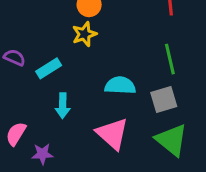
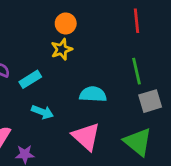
gray square: (164, 99) -> (150, 101), moved
cyan arrow: (63, 106) -> (43, 112), turned -70

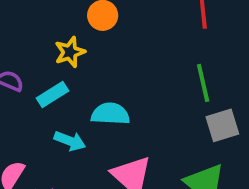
yellow star: (62, 49) -> (70, 52), moved
cyan semicircle: (93, 94) -> (110, 114), moved

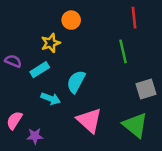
green line: (203, 83) -> (123, 51), moved
cyan semicircle: (110, 114) -> (76, 82), turned -65

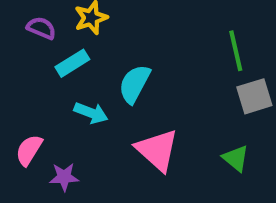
green line: (123, 51) -> (236, 51), moved
purple semicircle: (13, 61) -> (41, 28), moved
green triangle: (135, 125) -> (236, 158), size x0.6

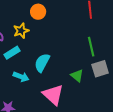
green triangle: (236, 158) -> (77, 76), moved

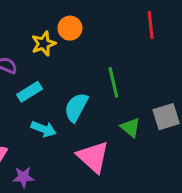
yellow star: (21, 31) -> (44, 44), moved
green line: (91, 47) -> (113, 82), moved

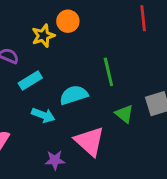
cyan semicircle: (76, 107) -> (74, 95), turned 44
purple star: (23, 177) -> (55, 160), moved

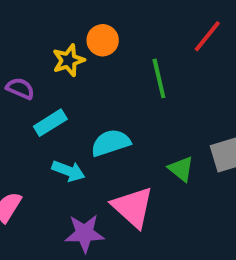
red line: (143, 18) -> (207, 36), turned 45
green line: (108, 72) -> (159, 78), moved
purple star: (55, 160) -> (85, 233), size x1.4

